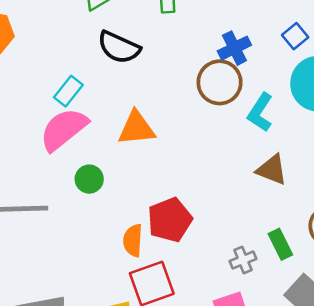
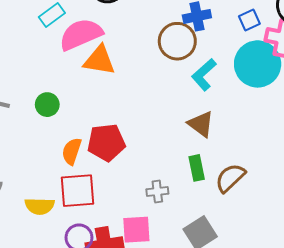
pink semicircle: (64, 129) -> (81, 34), moved
green circle: (89, 179) -> (47, 105), moved
green rectangle: (280, 244) -> (197, 168), moved

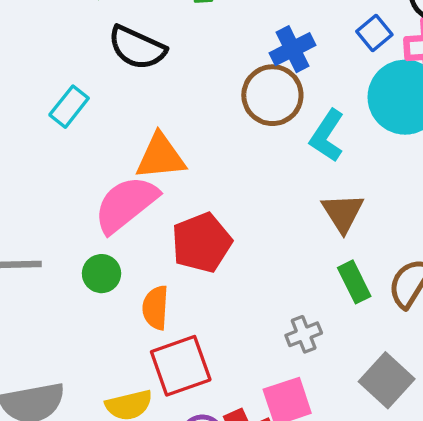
pink semicircle: (81, 34) -> (126, 204), moved
green circle: (47, 105) -> (102, 274), moved
brown triangle: (201, 124) -> (343, 213), turned 36
red pentagon: (106, 142) -> (202, 243), moved

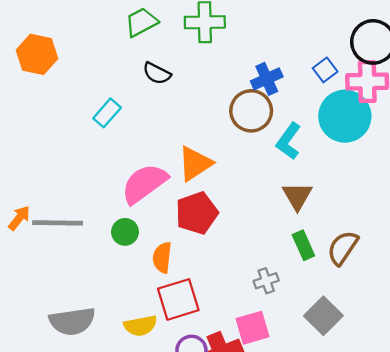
black semicircle: (137, 48) -> (157, 73), size x0.7
orange triangle: (161, 157) -> (195, 163), moved, turned -30

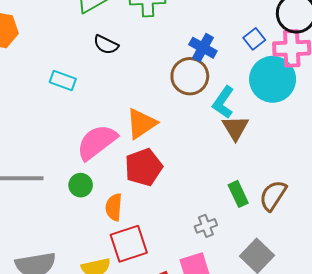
blue cross: (267, 79) -> (203, 48), turned -36
cyan rectangle: (107, 113) -> (63, 80), turned 70
brown triangle: (297, 196) -> (235, 128), moved

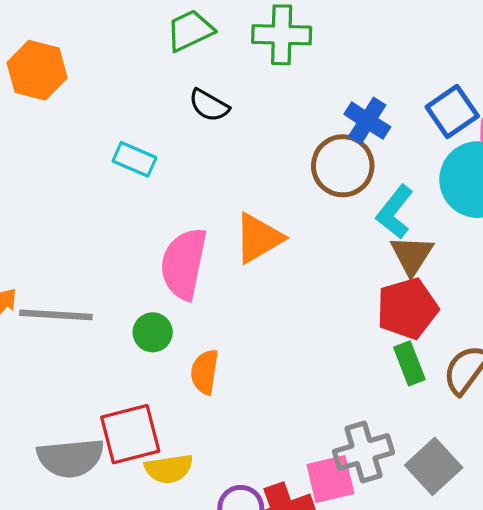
blue square: (254, 39) -> (452, 112), size x1.4
pink semicircle: (97, 142) -> (184, 264), turned -45
red pentagon: (143, 167) -> (407, 308), moved
gray cross: (206, 226) -> (364, 452), moved, size x1.6
red square: (129, 244) -> (130, 434), moved

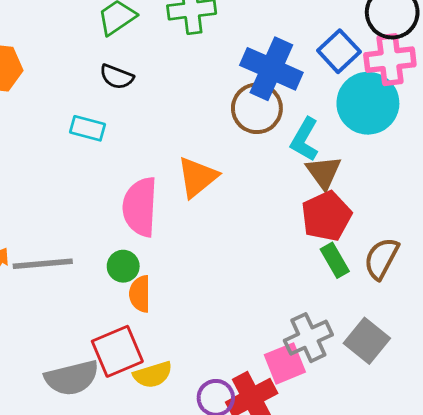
black semicircle: (209, 105) -> (117, 77), moved
blue cross: (367, 121) -> (271, 69), size x1.6
orange semicircle: (205, 372) -> (140, 294), moved

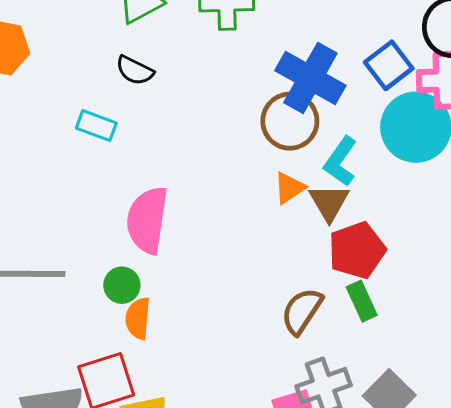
brown triangle: (324, 172) -> (329, 202), moved
orange triangle: (197, 177) -> (289, 188), moved, size x0.7
brown semicircle: (381, 258) -> (302, 311), moved

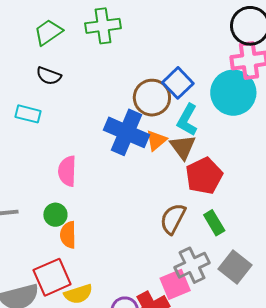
blue square: (389, 65) -> (178, 83), moved
blue cross: (310, 78) -> (127, 132), moved
pink semicircle: (147, 220) -> (67, 171), size x0.7
green rectangle: (362, 301) -> (214, 223), moved

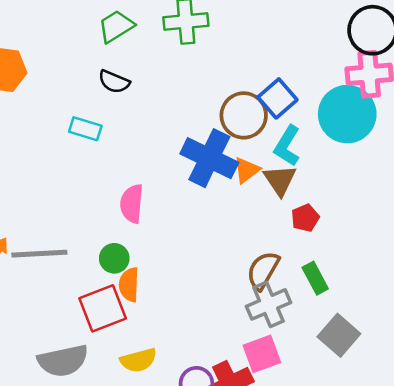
red pentagon: (204, 176) -> (305, 218), size x0.6
gray cross: (192, 265) -> (269, 304), moved
red square: (52, 277) -> (103, 308), moved

